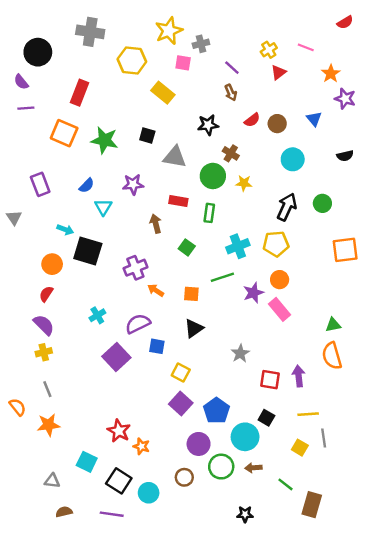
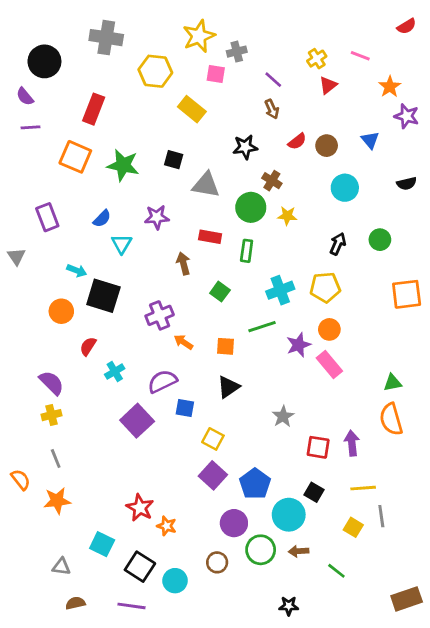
black arrow: (287, 207) -> (338, 244), size x0.7
red semicircle: (46, 294) -> (88, 346), moved
brown rectangle: (312, 505) -> (407, 599), moved, turned 55

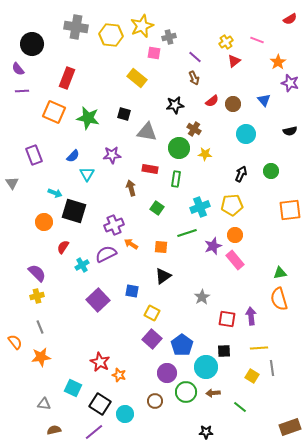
yellow hexagon: (155, 71) -> (111, 35), moved
purple semicircle: (162, 381) -> (106, 254), moved
black square: (314, 492) -> (224, 351), turned -32
purple line: (131, 606) -> (94, 432), turned -48

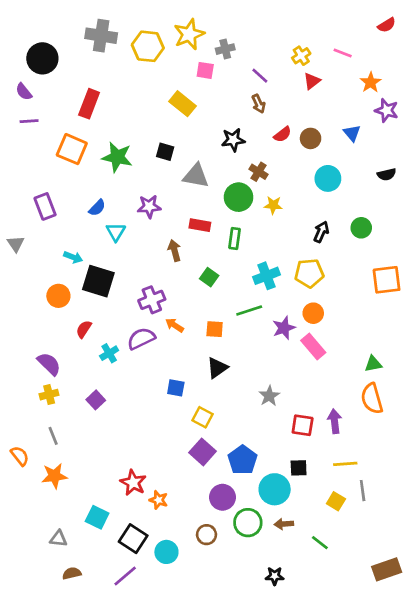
purple square: (98, 300) -> (96, 400), moved, size x0.6

